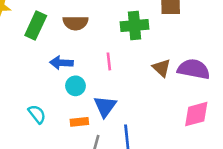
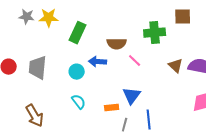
brown semicircle: (75, 23) -> (117, 44), moved
pink line: (109, 61) -> (135, 61), turned -40
cyan circle: (75, 86) -> (77, 72), moved

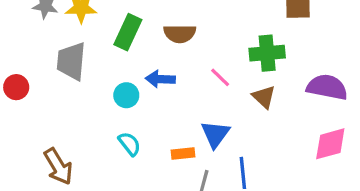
green cross: (155, 33) -> (267, 53), moved
brown semicircle: (117, 44) -> (180, 34), moved
brown triangle: (176, 66) -> (264, 97), moved
gray trapezoid: (38, 68) -> (71, 61), moved

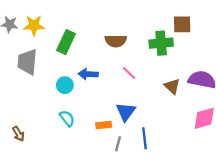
brown semicircle: (180, 34) -> (116, 41), moved
green cross: (267, 53) -> (161, 43), moved
brown triangle: (264, 97) -> (172, 86), moved
brown arrow: (58, 166) -> (18, 134), size x0.6

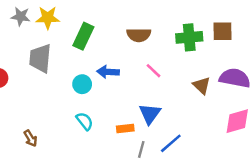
brown square: (182, 24) -> (222, 31), moved
blue line: (144, 138) -> (171, 143), turned 55

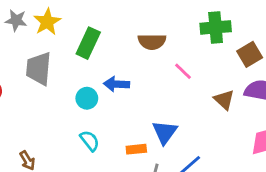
yellow star: (48, 18) -> (47, 22), turned -30
brown square: (222, 31) -> (250, 54), moved, turned -30
green cross: (189, 37) -> (216, 27), moved
pink line: (154, 71) -> (183, 71), moved

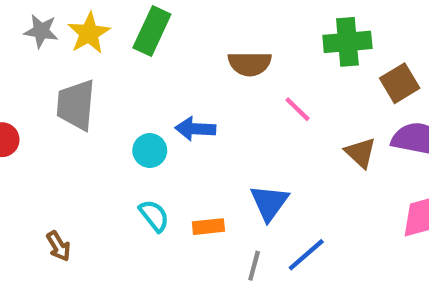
green rectangle: (88, 43) -> (152, 31), moved
orange rectangle: (136, 149) -> (208, 227), moved

